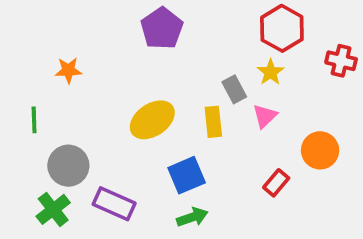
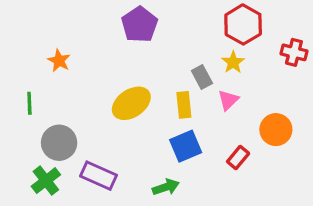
orange star: (68, 70) -> (59, 61), turned 30
blue square: (187, 175) -> (186, 146), moved

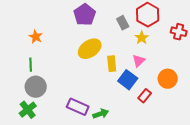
gray rectangle: (202, 77) -> (123, 23), moved
green line: (29, 103) -> (31, 65), moved
yellow ellipse: (131, 103) -> (90, 49), moved
blue square: (186, 146) -> (128, 80), moved, turned -30
purple rectangle: (98, 176) -> (78, 107), moved

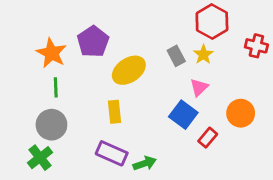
purple pentagon: (85, 15) -> (93, 42), moved
gray rectangle: (123, 23) -> (176, 56), moved
orange star: (36, 37) -> (51, 53), size x1.5
yellow rectangle: (112, 64) -> (115, 112), moved
green line: (31, 65) -> (56, 87), moved

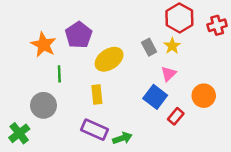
red cross: (256, 46) -> (217, 25), moved, turned -30
green line: (56, 87) -> (59, 74), moved
green cross: (40, 158) -> (19, 133), moved

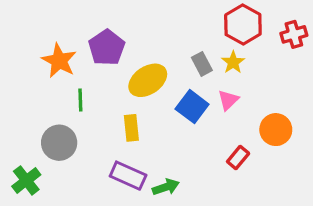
blue square: (155, 97) -> (192, 107), moved

